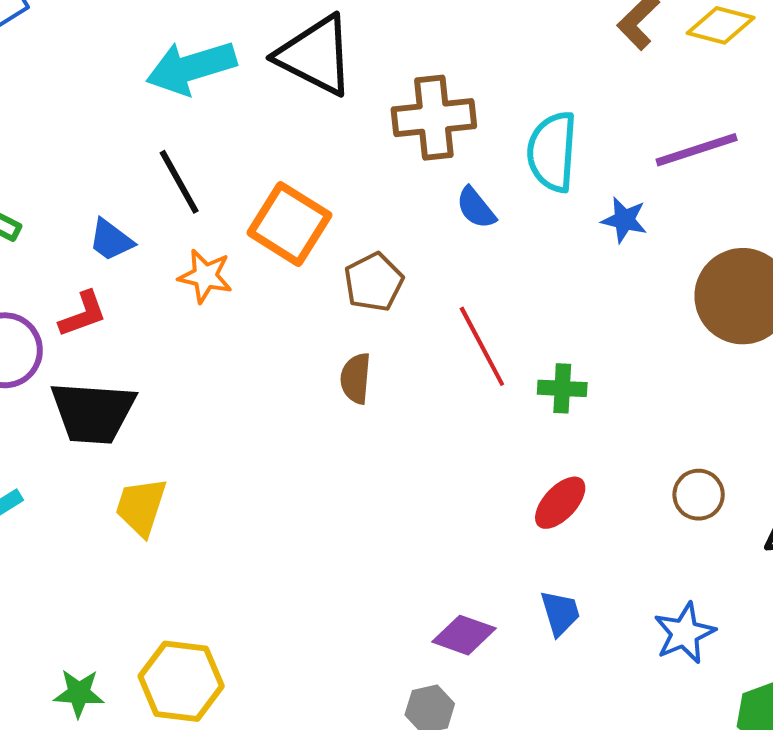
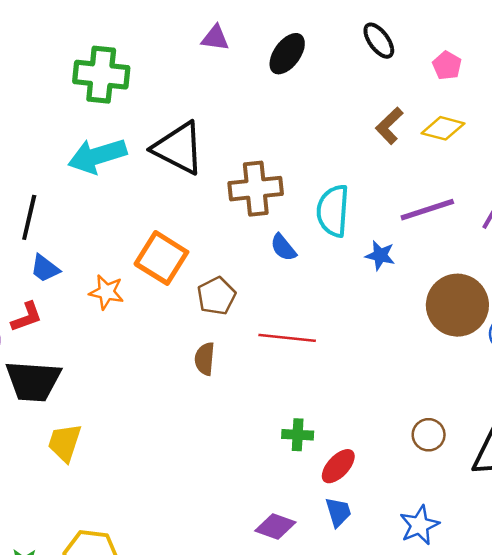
black line: (179, 182) -> (29, 217), moved, turned 42
red line: (482, 346) -> (287, 338), turned -56
green cross: (562, 388) -> (298, 435), moved
red ellipse: (560, 503) -> (338, 466), moved

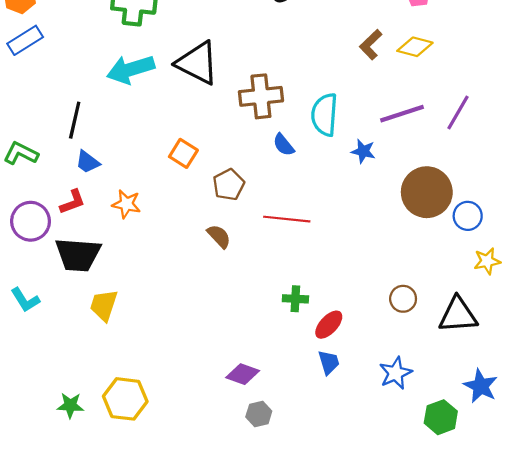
orange square: (161, 258) -> (183, 153), size x0.7
orange star: (106, 292) -> (126, 204), moved
brown semicircle: (205, 359) -> (219, 236), turned 132
purple diamond: (275, 526) -> (243, 374), moved

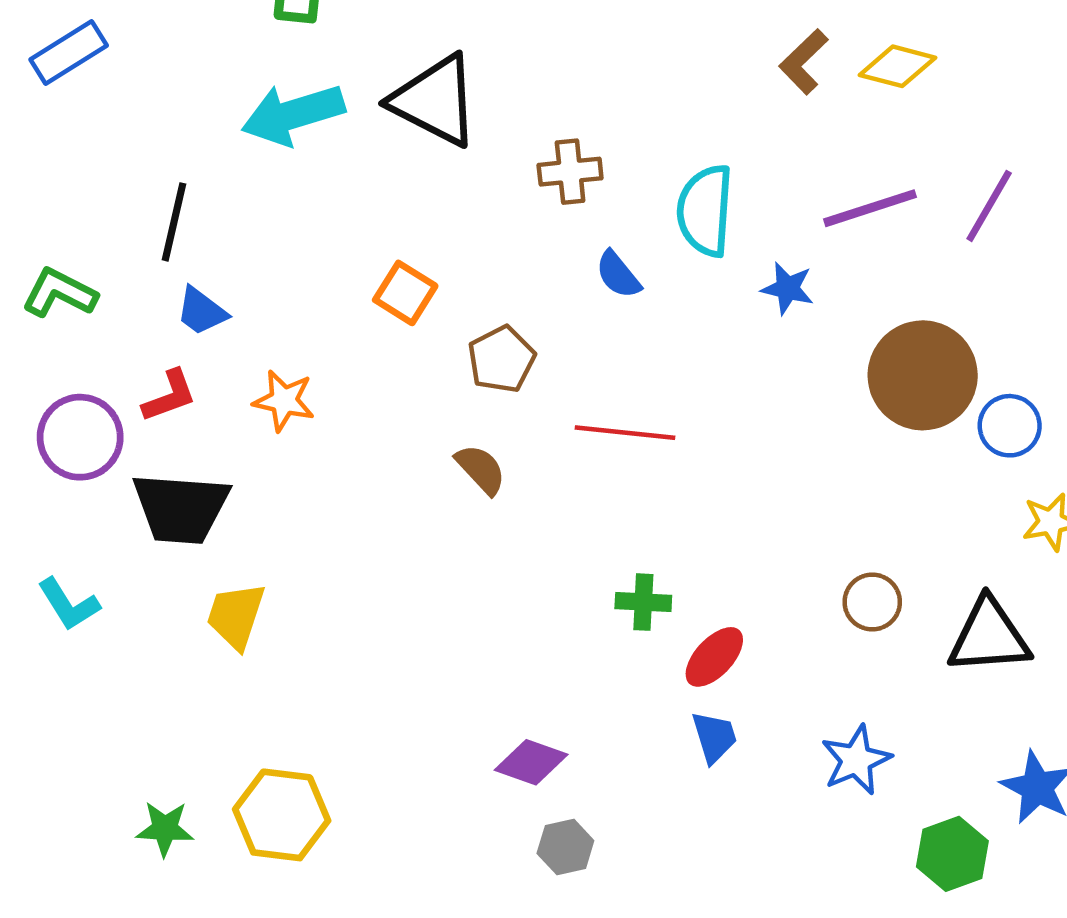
brown cross: (261, 96) -> (570, 172), size x0.7

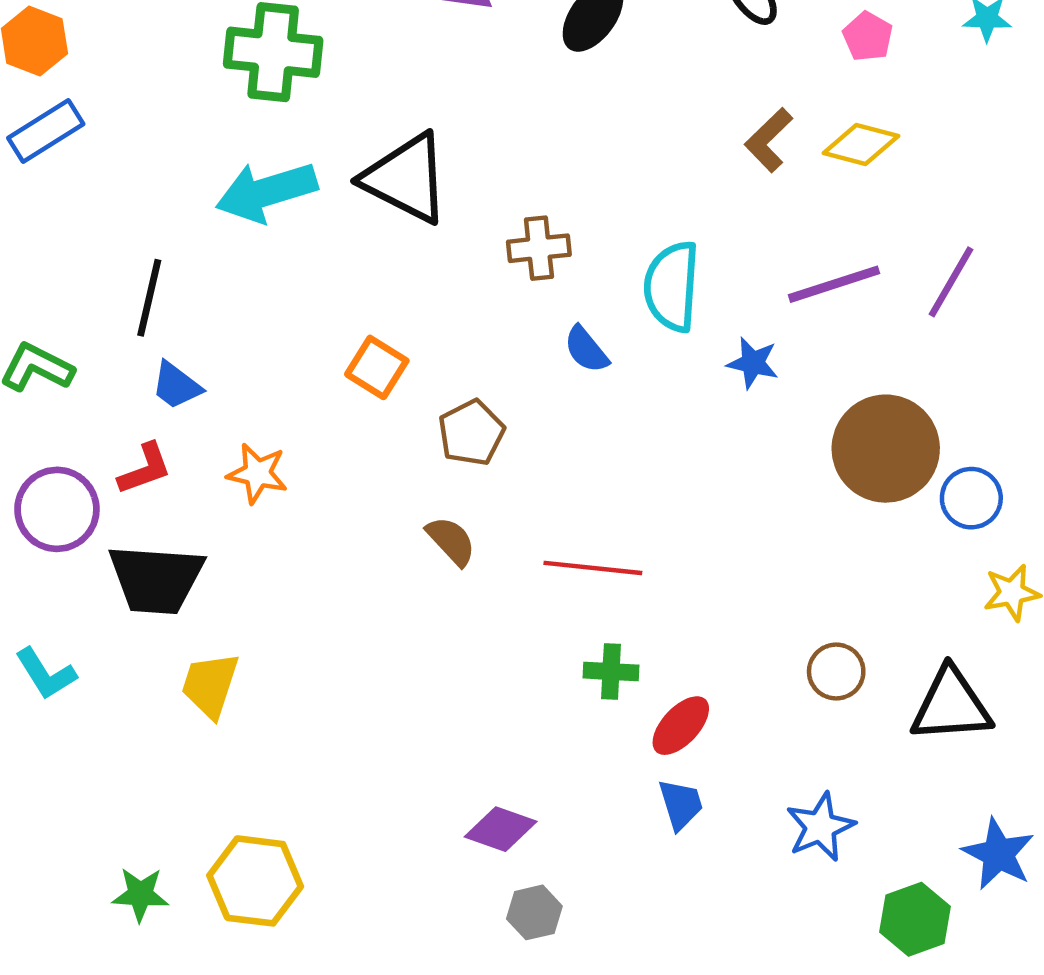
red line: (625, 433) -> (593, 568), moved

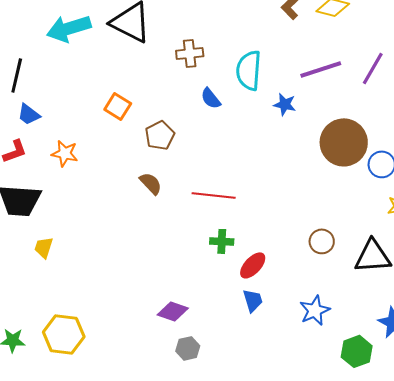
yellow trapezoid: (210, 685) -> (44, 247), size x0.7

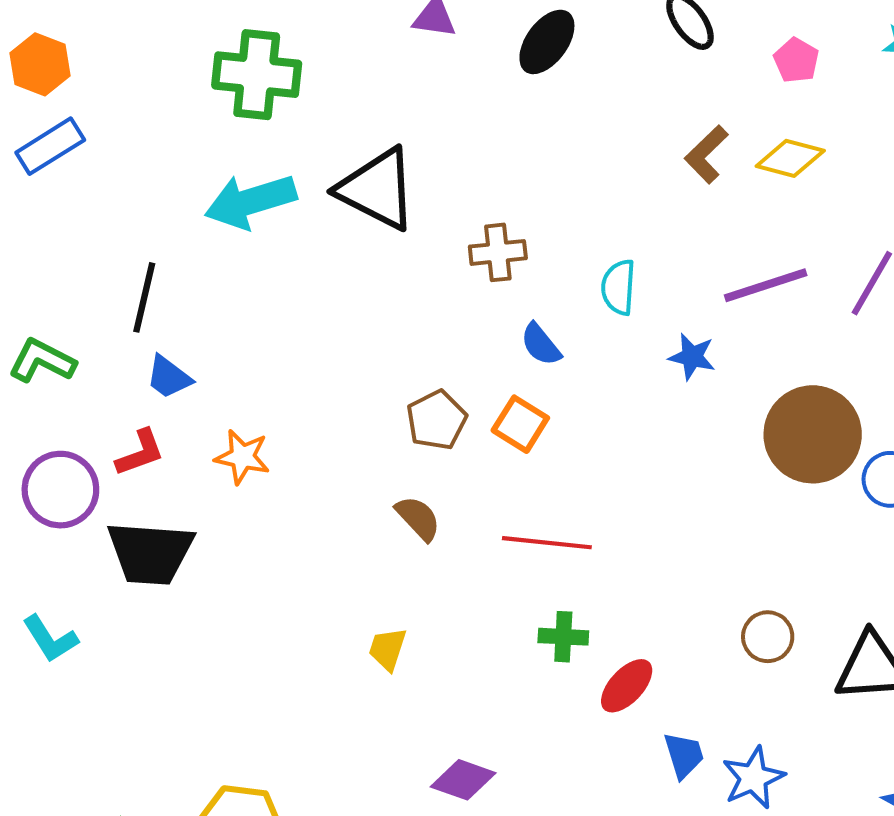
cyan semicircle: (249, 70) -> (618, 287), size x0.7
orange square: (118, 106) -> (520, 424), moved
yellow trapezoid: (44, 247) -> (387, 649), moved
blue trapezoid: (253, 300) -> (684, 755), moved

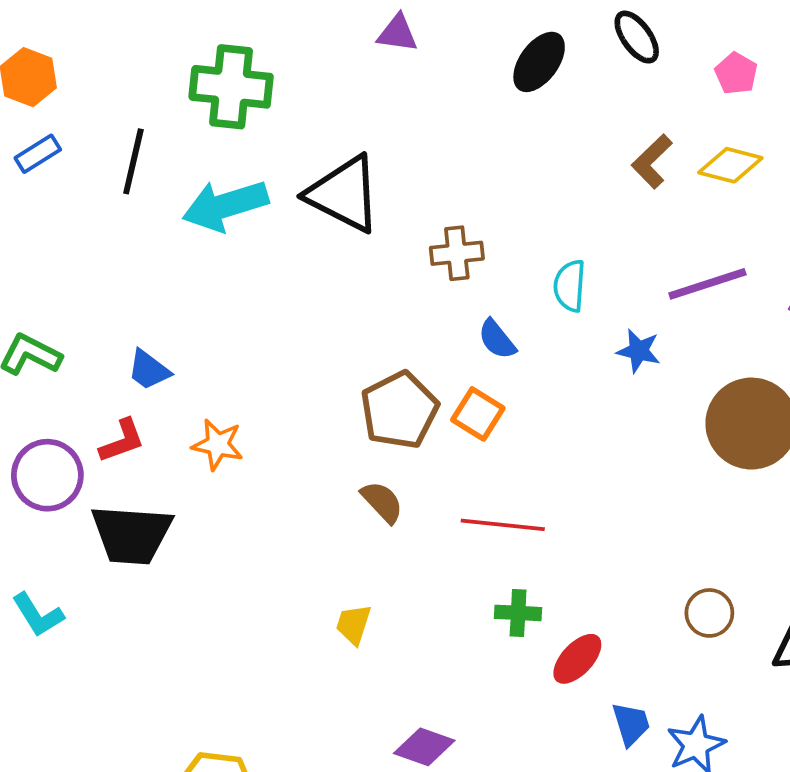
black ellipse: (547, 42) -> (539, 62), moved
blue rectangle: (50, 146) -> (38, 154), size x0.7
black line: (144, 297) -> (133, 161), moved
brown pentagon: (437, 420) -> (399, 410), size x1.4

